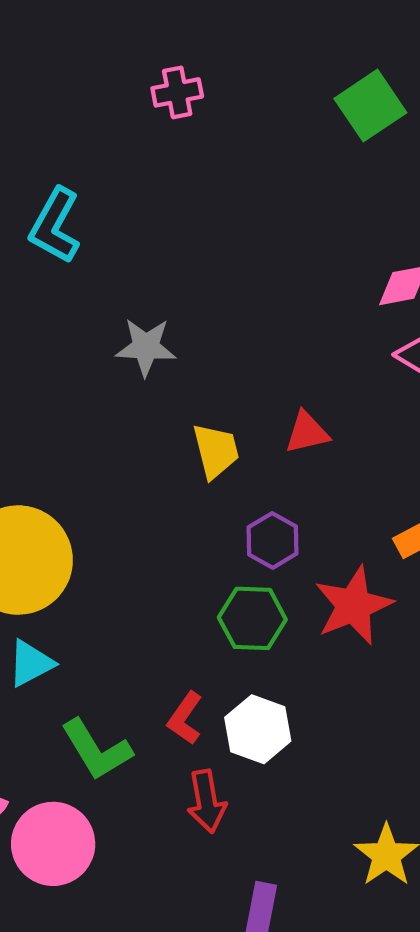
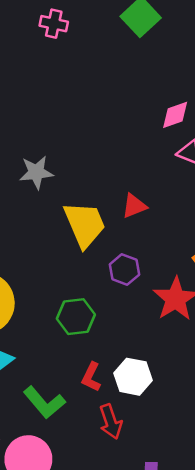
pink cross: (177, 92) -> (54, 24), moved, turned 32
yellow trapezoid: (216, 451) -> (85, 224), size x1.5
green hexagon: (252, 618) -> (76, 317), moved

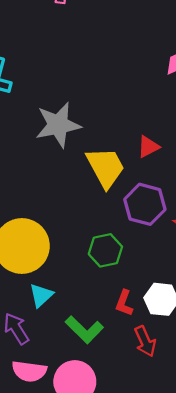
gray star: (36, 172) -> (58, 125), size x1.5
purple hexagon: (124, 270) -> (145, 204), size x1.5

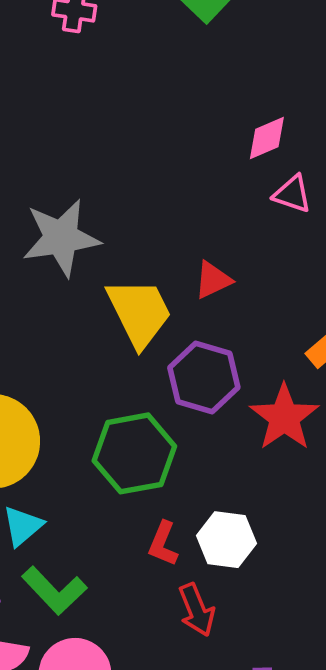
green hexagon: (105, 250) -> (134, 453), size x1.4
green L-shape: (84, 330) -> (54, 591), moved

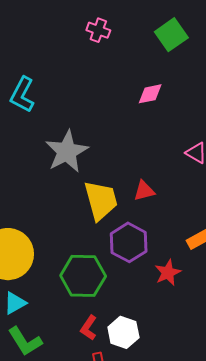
pink diamond: (267, 138) -> (150, 94), moved
gray star: (61, 238) -> (67, 152), turned -30
red star: (284, 417) -> (168, 273), size x0.7

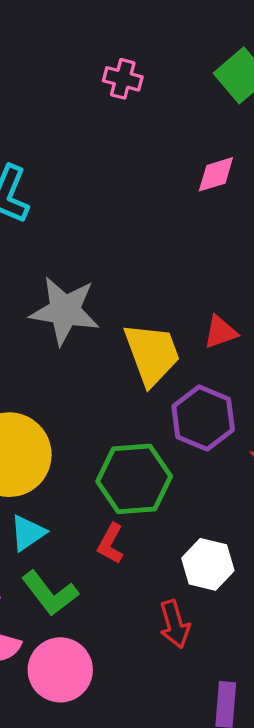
gray star: (67, 152) -> (65, 311), moved, turned -30
red L-shape: (89, 328) -> (111, 544), moved

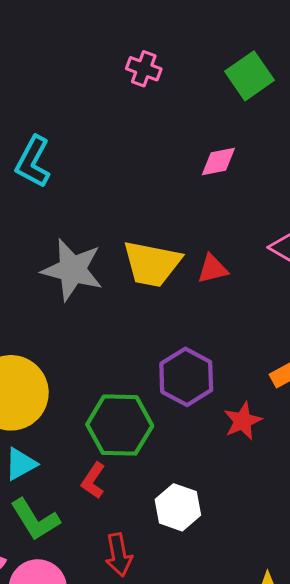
red triangle: (220, 332) -> (213, 269), moved
yellow trapezoid: (152, 354) -> (152, 264), moved, turned 116
red arrow: (175, 624) -> (119, 555), moved

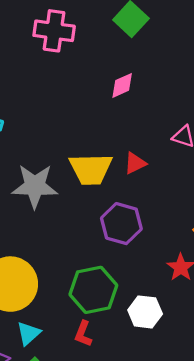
pink cross: (144, 69) -> (54, 31), size x1.6
purple hexagon: (186, 377) -> (121, 224), moved
white hexagon: (178, 507) -> (145, 312), moved

